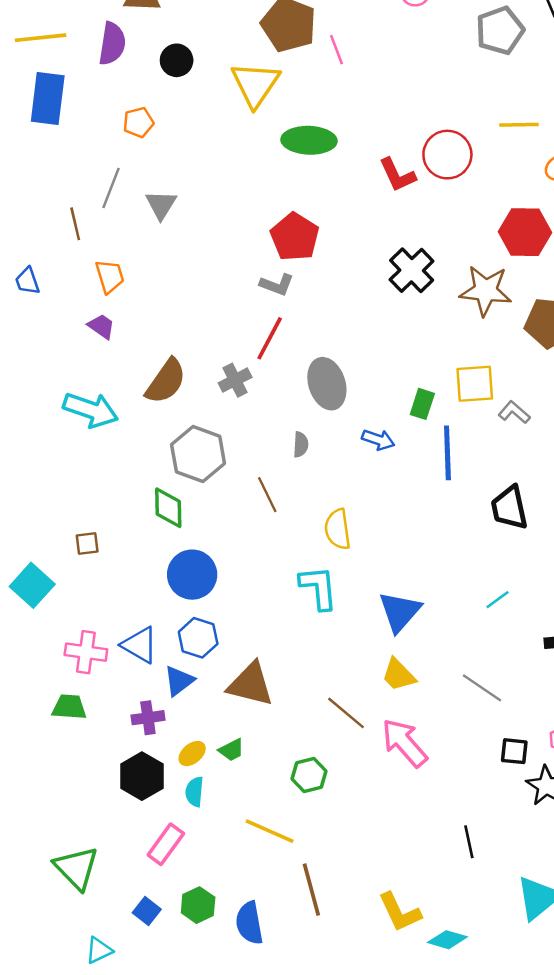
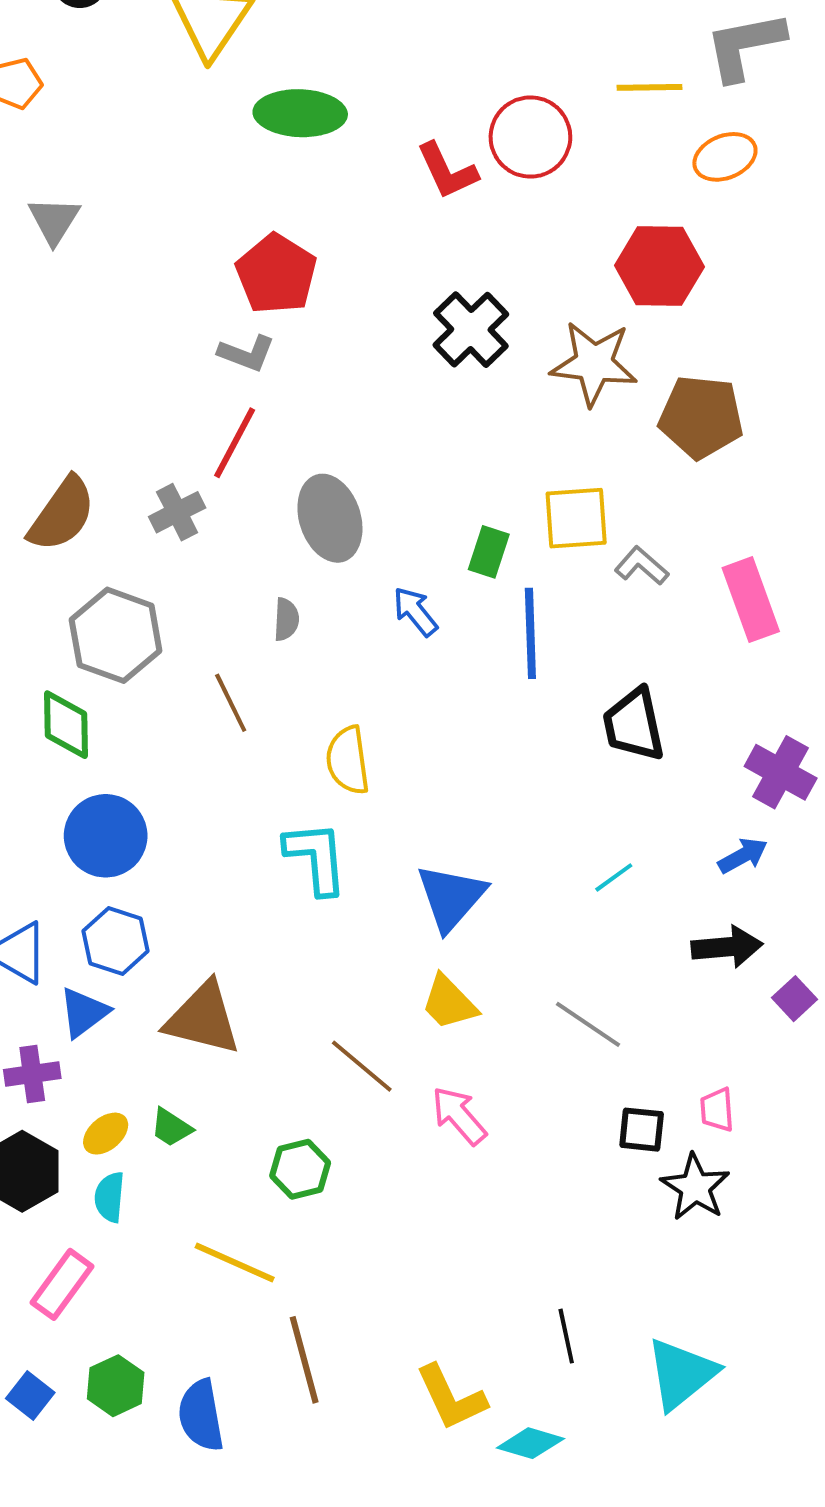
blue arrow: (378, 440) -> (415, 611), turned -148
pink arrow: (404, 743) -> (459, 1116), size x0.7
green trapezoid: (231, 750) -> (171, 1128), turned 60
black line: (469, 842) -> (566, 1336), moved

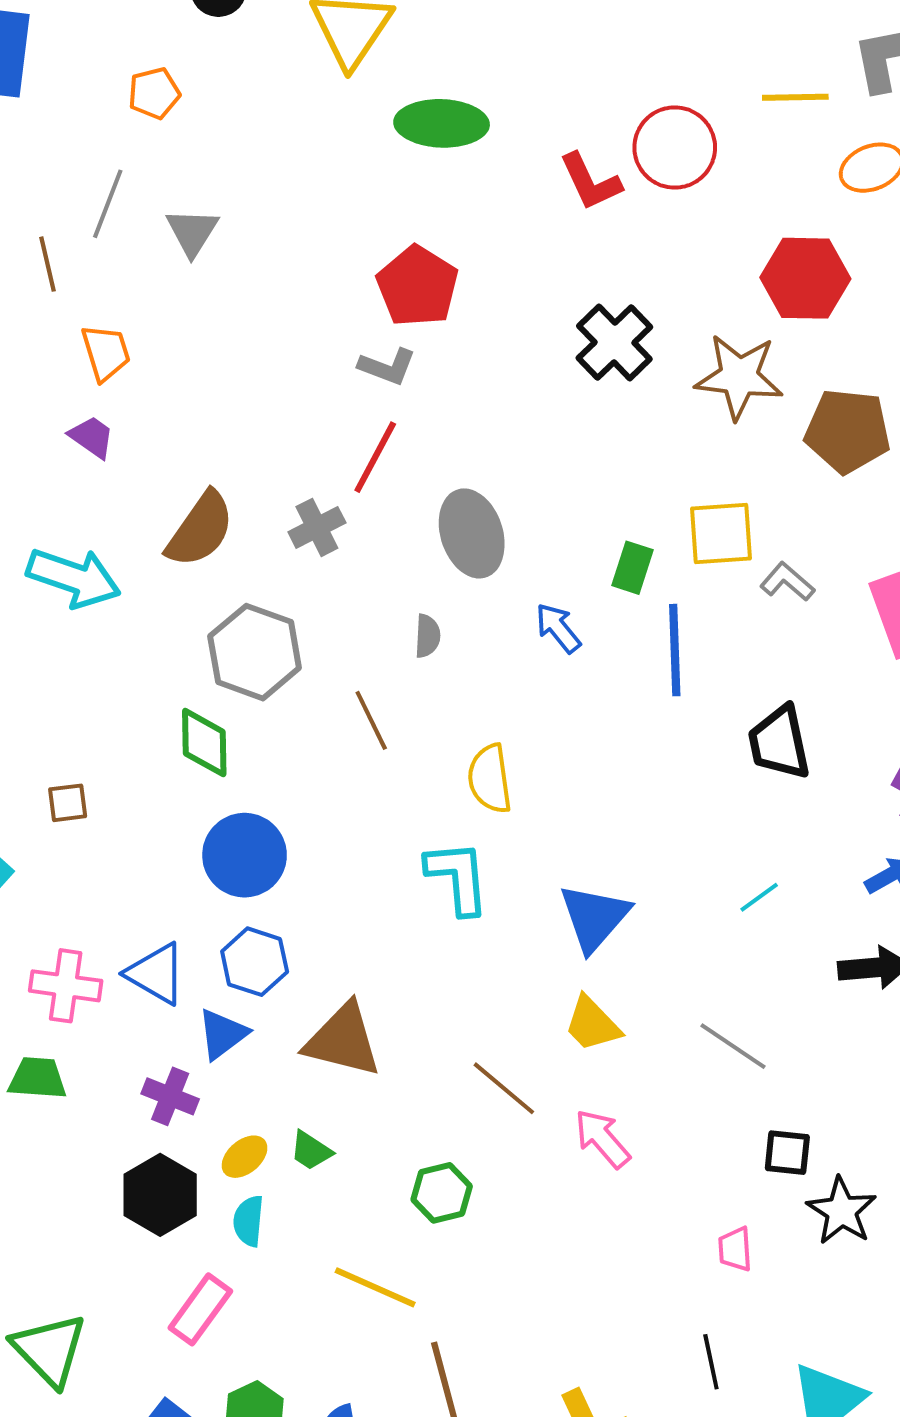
purple cross: (32, 1074) -> (170, 1096), turned 30
pink trapezoid: (717, 1110) -> (735, 1249), moved

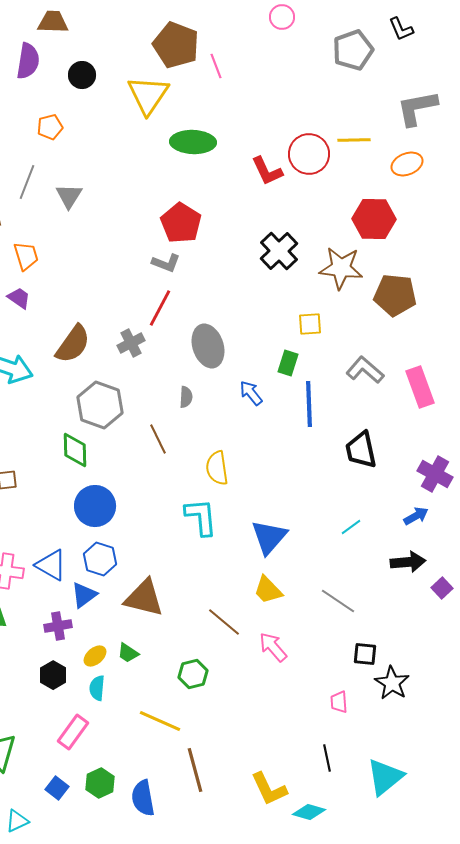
yellow line: (795, 97) -> (354, 140), moved
yellow square: (721, 533) -> (310, 324), moved, size x0.7
gray L-shape: (787, 582) -> (365, 370), size x1.4
purple cross: (170, 1096) -> (58, 626), turned -32
black hexagon: (160, 1195) -> (53, 675), size x0.7

